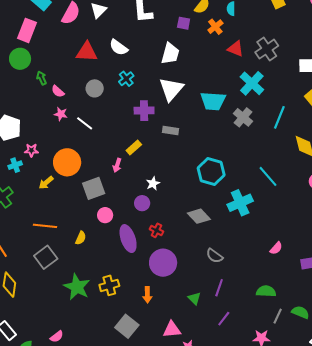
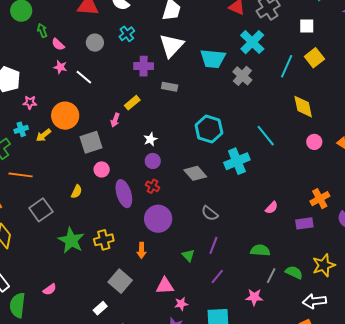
cyan line: (279, 117) -> (287, 66), moved
cyan cross: (15, 165) -> (21, 129), moved
purple circle: (142, 203) -> (153, 161), moved
orange line: (45, 226) -> (21, 175), moved

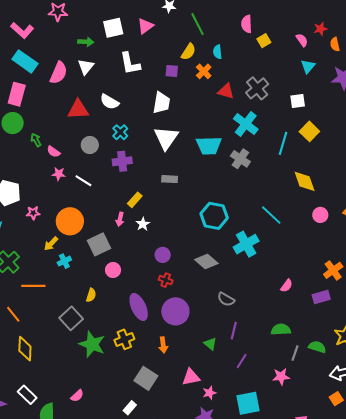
purple cross: (144, 66) -> (122, 161), moved
cyan cross: (21, 129) -> (64, 261), moved
white star: (150, 139) -> (143, 224), moved
purple ellipse: (124, 194) -> (139, 307), moved
gray square: (41, 210) -> (71, 318), moved

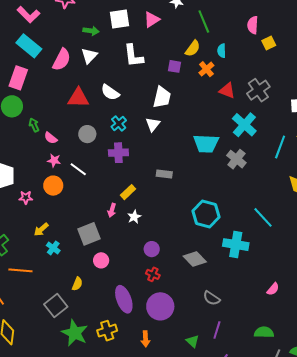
white triangle: (166, 138) -> (153, 124), moved, size x0.6
orange circle: (70, 221) -> (53, 186), moved, size x0.7
cyan cross: (246, 244) -> (236, 245), turned 35
cyan cross: (64, 261) -> (53, 248), turned -32

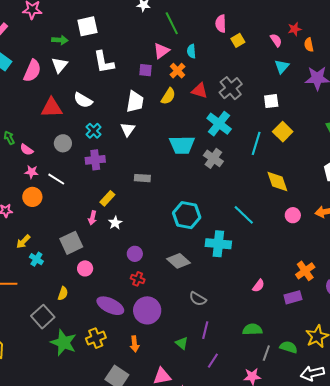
pink triangle: (152, 20) -> (161, 51), moved
yellow semicircle: (193, 48) -> (168, 96), moved
purple ellipse: (124, 299) -> (110, 306), turned -40

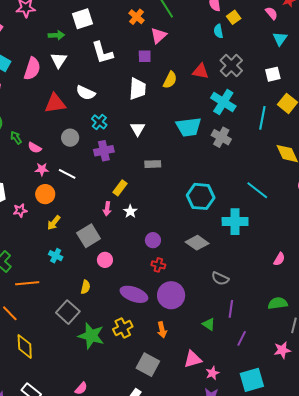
cyan semicircle: (191, 51) -> (218, 31), moved
orange cross: (177, 71) -> (136, 17), moved
white triangle: (128, 129) -> (138, 129), moved
yellow arrow: (23, 242) -> (54, 223), moved

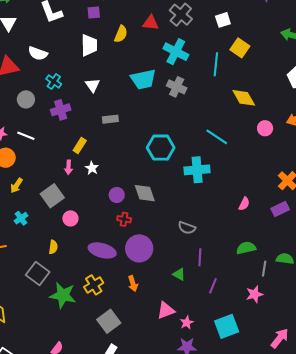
gray diamond: (197, 243) -> (145, 193), moved, turned 40
cyan cross: (56, 256) -> (21, 218), turned 32
gray square: (148, 365) -> (109, 321), moved, turned 30

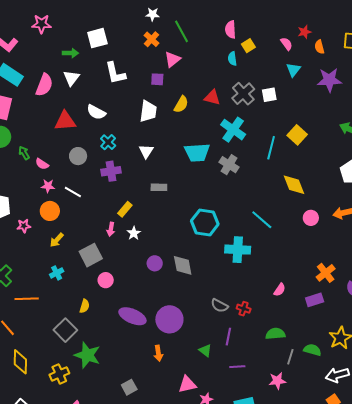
white square: (223, 20) -> (269, 95), moved
red cross: (124, 219) -> (244, 309), moved
yellow cross: (94, 285) -> (59, 374), moved
purple line: (213, 286) -> (237, 367), turned 56
gray square: (109, 321) -> (129, 387), size x0.7

